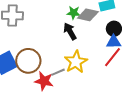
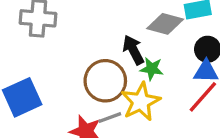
green star: (74, 13) -> (152, 69), moved
brown circle: (28, 61) -> (105, 81), moved

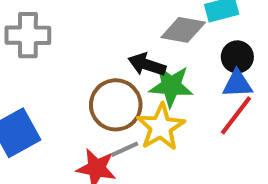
black arrow: (133, 50) -> (147, 65), turned -40
green star: (152, 69) -> (171, 86), size x1.5

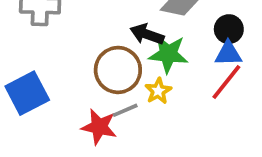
yellow star: (161, 127) -> (158, 91), size x0.6

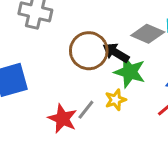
brown circle: (118, 70) -> (89, 51), moved
gray line: (125, 110) -> (86, 110), turned -40

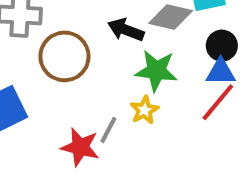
brown circle: (89, 51) -> (64, 56), moved
black arrow: (116, 53) -> (126, 30), moved

